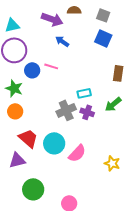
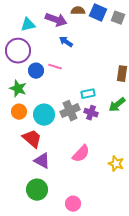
gray square: (103, 15) -> (118, 18), moved
cyan triangle: (12, 25) -> (28, 25), moved
blue square: (103, 38) -> (98, 13), moved
cyan circle: (54, 143) -> (44, 115), moved
purple triangle: (17, 160) -> (42, 161), moved, turned 42

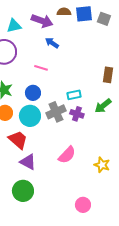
blue square: (98, 13) -> (84, 14), turned -30
blue circle: (36, 71) -> (33, 93), moved
pink circle: (73, 204) -> (83, 205), moved

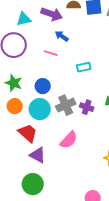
pink line: (41, 68) -> (51, 53), moved
cyan rectangle: (74, 95) -> (84, 67), moved
pink semicircle: (67, 155) -> (69, 140), moved

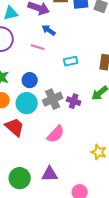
purple triangle: (38, 155) -> (50, 174), moved, turned -30

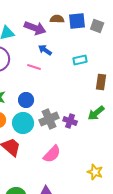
cyan rectangle: (71, 61) -> (80, 60), moved

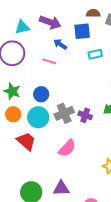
brown semicircle: (57, 19) -> (93, 13), moved
blue square: (77, 21) -> (82, 31), moved

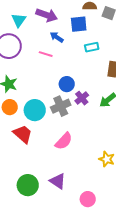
cyan triangle: (22, 27) -> (19, 20), turned -42
blue circle: (41, 94) -> (67, 84), moved
purple cross: (85, 115) -> (82, 98), moved, turned 32
purple triangle: (61, 188) -> (58, 181), turned 36

